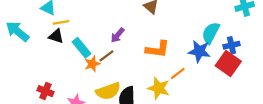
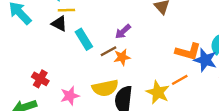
orange L-shape: (158, 49) -> (188, 52), moved
orange star: (92, 64) -> (122, 57), moved

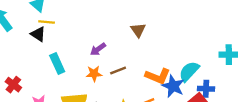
cyan rectangle: (84, 39) -> (57, 64), moved
brown line: (108, 51) -> (118, 70), moved

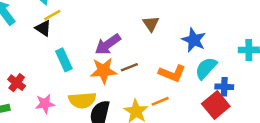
yellow line: (47, 22) -> (52, 15), turned -35
purple arrow: (98, 49) -> (108, 44), size x1.5
orange star: (94, 74) -> (104, 71), size x1.5
blue star: (173, 86) -> (194, 40), moved

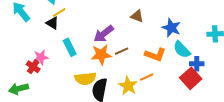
brown triangle: (151, 24) -> (137, 16), turned -32
cyan semicircle: (206, 68) -> (182, 50), turned -84
pink star: (45, 104) -> (41, 57), moved

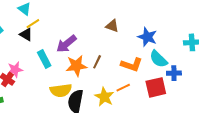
purple arrow: (104, 34) -> (66, 44), moved
brown line: (122, 51) -> (97, 62), turned -40
red square: (191, 78) -> (156, 87), moved, turned 30

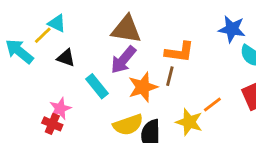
yellow line: (33, 24) -> (43, 35), moved
brown triangle: (112, 26) -> (126, 29), moved, size x1.6
orange L-shape: (132, 65) -> (179, 52), moved

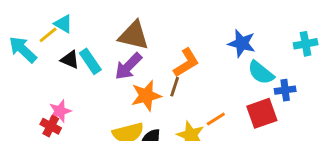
orange L-shape: (179, 52) -> (186, 63), turned -44
cyan rectangle: (97, 86) -> (90, 61), moved

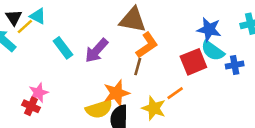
brown triangle: (134, 35) -> (133, 20), moved
blue star: (242, 43) -> (209, 29), moved
black triangle: (70, 60) -> (14, 17), moved, turned 36
orange star: (146, 96) -> (116, 93), moved
red square: (262, 113) -> (193, 62), moved

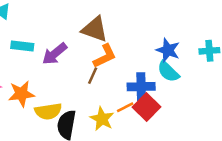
cyan rectangle: (63, 48) -> (22, 46), turned -55
red square: (193, 62) -> (146, 107), moved, turned -32
blue cross: (235, 65) -> (141, 87), moved, size x1.5
orange star: (116, 93) -> (21, 94), moved

